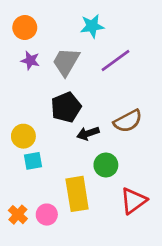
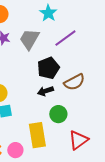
cyan star: (92, 26) -> (48, 13), turned -30
black pentagon: (66, 107) -> (48, 68), moved

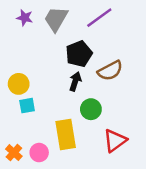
black arrow: (45, 91) -> (75, 81), turned 126

